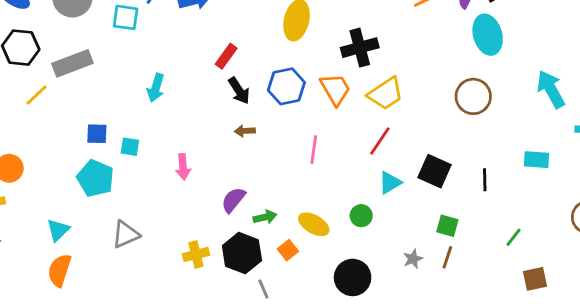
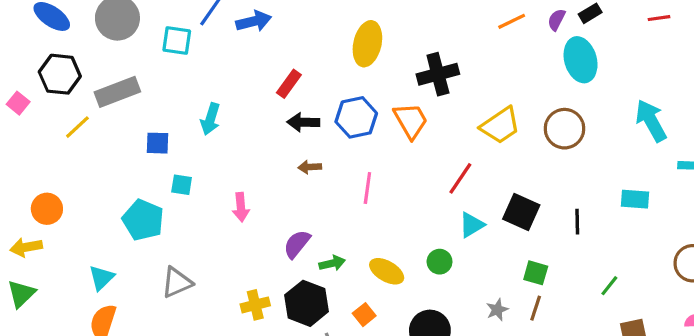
black arrow: (239, 91) -> (303, 122), turned 124
yellow trapezoid: (386, 94) -> (500, 125), moved
blue square: (97, 134) -> (158, 143), moved
pink line: (314, 150) -> (367, 188), moved
orange square: (288, 250) -> (364, 315), moved

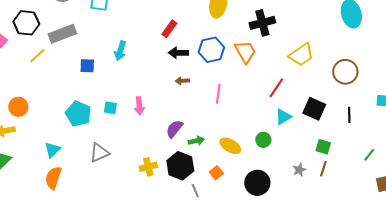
brown circle: (564, 129) -> (345, 72), moved
cyan square: (182, 185) -> (110, 108), moved

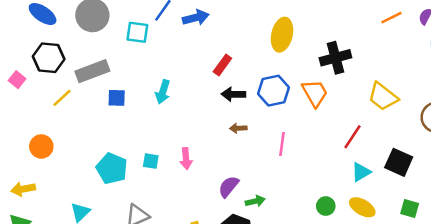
yellow trapezoid: (301, 55) -> (383, 97), turned 72
blue square: (87, 66) -> (117, 98), moved
orange circle: (18, 107) -> (41, 146), moved
green circle: (263, 140) -> (326, 206), moved
yellow ellipse: (230, 146) -> (362, 207), moved

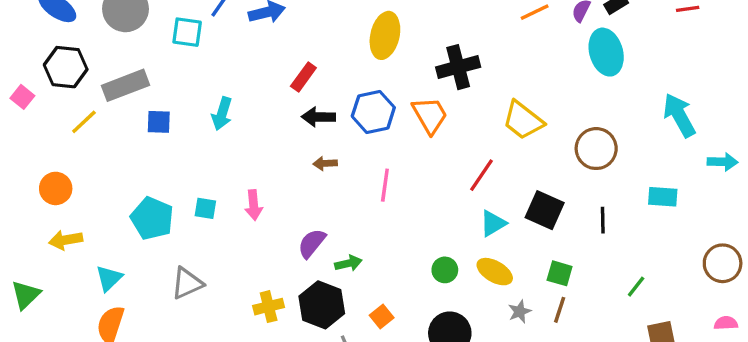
yellow arrow: (23, 189) -> (66, 240), moved

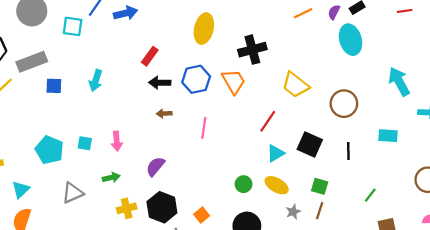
green arrow: (348, 263) -> (111, 177), moved

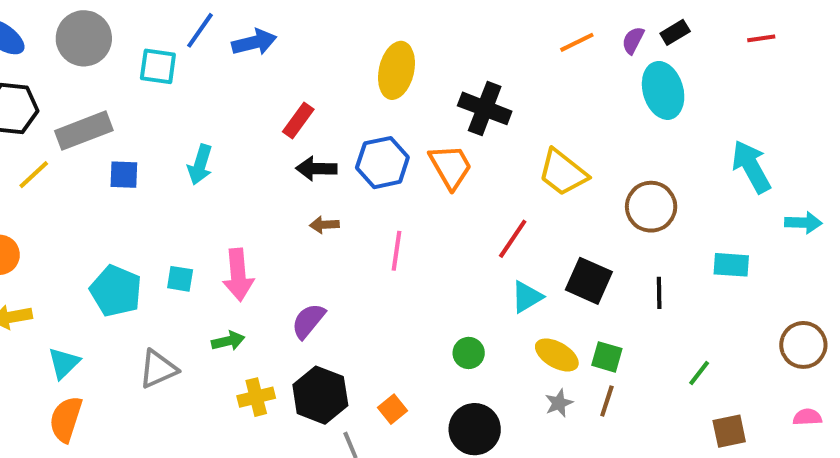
black cross: (252, 50) -> (485, 108), turned 36
pink arrow: (117, 141) -> (238, 275), size x1.4
yellow ellipse: (277, 185) -> (557, 355), moved

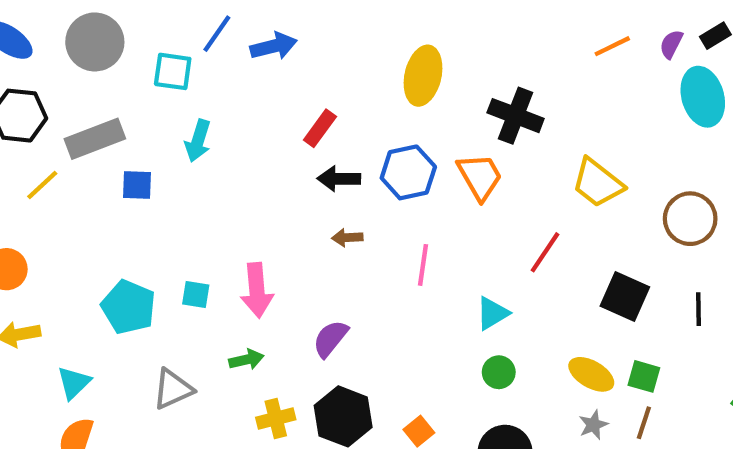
cyan arrow: (200, 165) -> (198, 141), moved
cyan triangle: (527, 297) -> (492, 313), moved

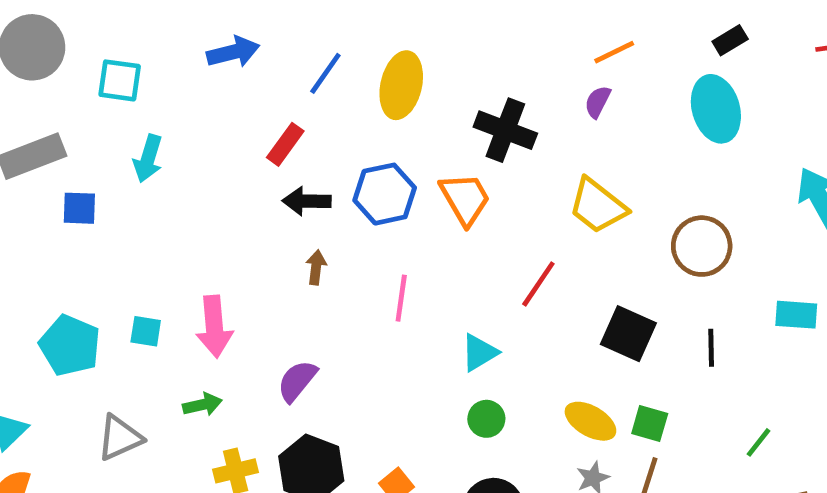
blue line: (217, 34) -> (325, 73), moved
purple semicircle: (671, 44) -> (598, 102), moved
brown arrow: (347, 238) -> (316, 267), turned 100

